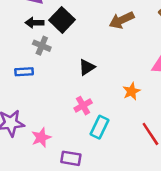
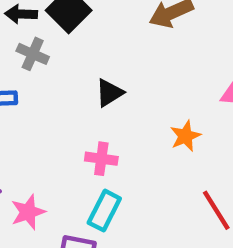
pink cross: (83, 106) -> (101, 159), turned 36
cyan rectangle: (100, 127) -> (104, 211), moved

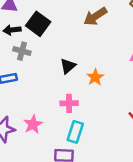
orange star: (185, 136) -> (95, 77), moved
pink star: (28, 212) -> (33, 124), moved

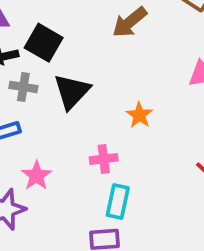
black triangle: (68, 66) -> (72, 91), moved, size x1.5
pink star: (33, 124) -> (37, 176), moved

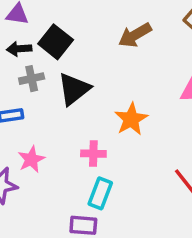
gray cross: (23, 87) -> (32, 79), turned -30
orange star: (139, 115) -> (131, 119), size x1.4

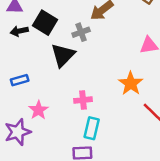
gray cross: (32, 79) -> (81, 32), moved
orange star: (131, 119) -> (131, 83), moved

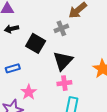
black square: (45, 23) -> (36, 43), moved
black triangle: (63, 55) -> (63, 61), moved

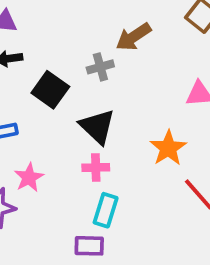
black triangle: (63, 61) -> (97, 127), turned -35

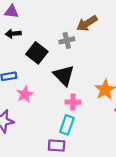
pink cross: (96, 168) -> (73, 102), moved
pink star: (29, 178) -> (25, 94), moved

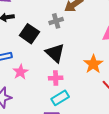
pink cross: (73, 102) -> (56, 78), moved
cyan rectangle: (67, 125) -> (60, 98), turned 42

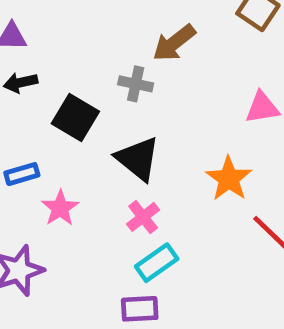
gray cross: (56, 21) -> (136, 84), turned 32
pink cross: (56, 78) -> (143, 217), turned -32

